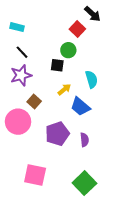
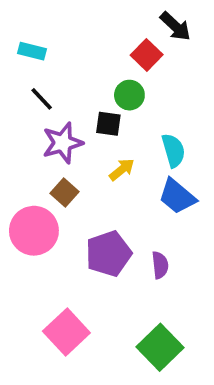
purple star: (21, 75) -> (63, 143), moved
blue trapezoid: (80, 107) -> (177, 196), moved
pink square: (35, 175) -> (66, 332), turned 35

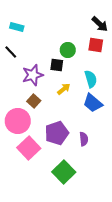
black arrow: (175, 26) -> (100, 24), moved
red square: (147, 55) -> (96, 45), moved, turned -35
black line: (42, 99) -> (11, 52), moved
pink square: (66, 332) -> (29, 148), moved
green square: (160, 347) -> (64, 172), moved

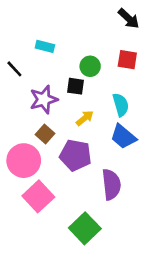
black arrow: (100, 24) -> (129, 18), moved
cyan rectangle: (17, 27) -> (45, 46), moved
purple pentagon: (57, 133) -> (75, 155), moved, turned 30
purple semicircle: (84, 139) -> (111, 184), size x1.6

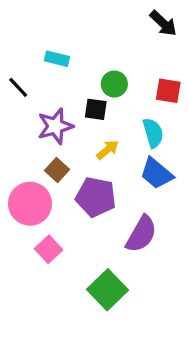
red square: (127, 60) -> (168, 91), moved
purple semicircle: (111, 184) -> (141, 234), turned 36
pink square: (38, 196) -> (49, 249), size x0.7

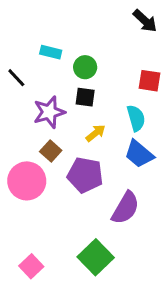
green circle: (114, 84) -> (85, 67), moved
pink square: (49, 249) -> (31, 266), moved

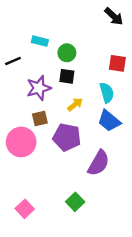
black line: (16, 78) -> (13, 61), turned -70
brown square: (51, 151) -> (40, 118), turned 35
green square: (96, 257) -> (75, 202), size x0.7

